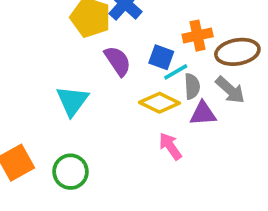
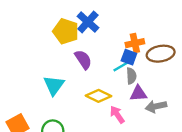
blue square: (161, 57) -> (129, 57), moved
gray arrow: (230, 90) -> (156, 106), moved, turned 126
yellow diamond: (159, 103) -> (98, 96), moved

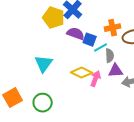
blue square: (129, 57) -> (90, 40), moved
purple semicircle: (83, 59) -> (76, 34), moved, turned -36
pink arrow: (117, 115) -> (96, 79), moved, turned 56

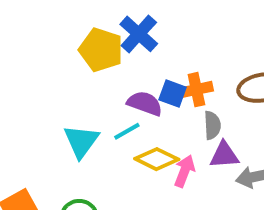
orange cross: (113, 28) -> (196, 90), moved
purple semicircle: (76, 34) -> (145, 103), moved
cyan line: (101, 48) -> (127, 131), moved

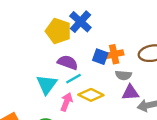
purple semicircle: (145, 103) -> (68, 62), moved
gray semicircle: (212, 125) -> (123, 75), turned 98
pink arrow: (184, 171) -> (66, 102), moved

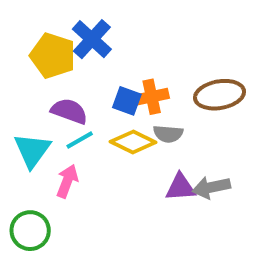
purple triangle: (130, 93) -> (180, 187), moved
yellow diamond: (91, 95) -> (133, 142), moved

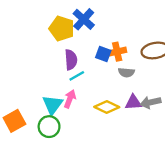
purple semicircle: (69, 111) -> (71, 60), turned 66
yellow diamond: (133, 142) -> (107, 107), moved
cyan triangle: (32, 150) -> (53, 105), moved

